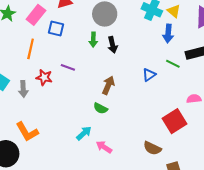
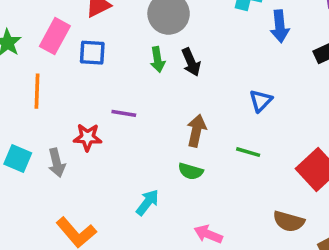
orange line: (31, 49) -> (37, 91), moved
green line: (173, 64) -> (248, 152), moved
cyan arrow: (84, 133) -> (147, 202), moved

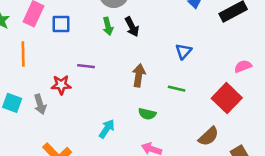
green semicircle: (191, 171) -> (147, 114), moved
brown semicircle: (289, 221) -> (209, 136), turned -55

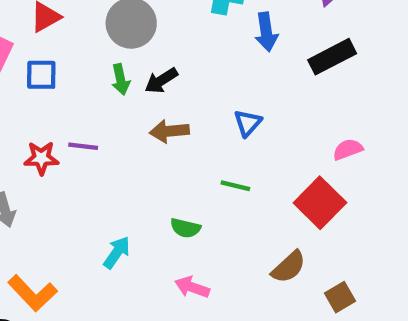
black arrow: (132, 27) -> (161, 81), turned 84
brown arrow: (139, 75) -> (169, 131), moved, turned -105
red star: (61, 85) -> (41, 158), moved

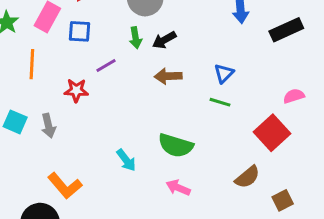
purple line: (83, 146) -> (106, 66), moved, turned -40
green line: (235, 186) -> (220, 102), moved
green semicircle: (185, 228) -> (176, 145), size x1.6
cyan arrow: (117, 252) -> (126, 160), turned 105

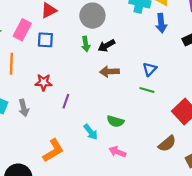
purple line: (106, 66) -> (66, 101), moved, turned -40
green semicircle: (176, 145) -> (115, 121), size x0.7
cyan arrow: (126, 160) -> (91, 132), moved
orange L-shape: (65, 186) -> (53, 150), moved, turned -80

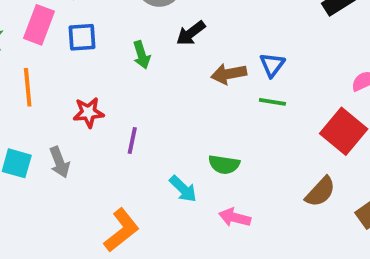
green arrow: (86, 44) -> (142, 55), moved
brown arrow: (109, 72) -> (229, 74), moved

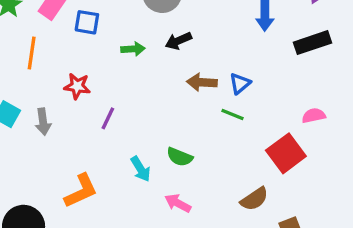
green arrow: (142, 55) -> (133, 49), turned -90

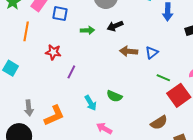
green line: (233, 114) -> (163, 78), moved
gray arrow: (43, 122) -> (29, 108), moved
pink arrow: (178, 203) -> (104, 128), moved

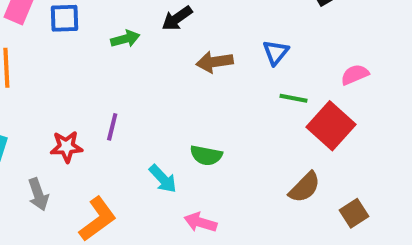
red star: (53, 52) -> (66, 147), moved
blue triangle: (152, 53) -> (276, 52), moved
gray arrow: (29, 108) -> (38, 194), moved

